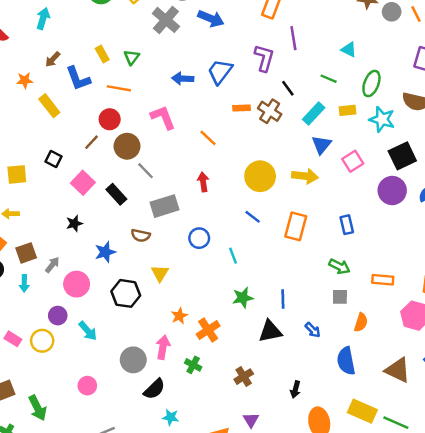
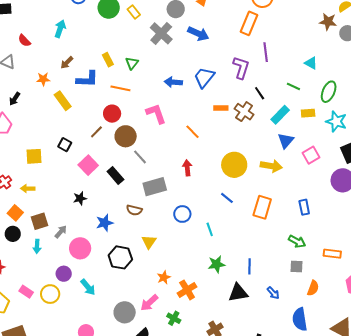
blue L-shape: (78, 79) -> (87, 79), turned -70
pink arrow: (163, 347) -> (149, 303), turned -144

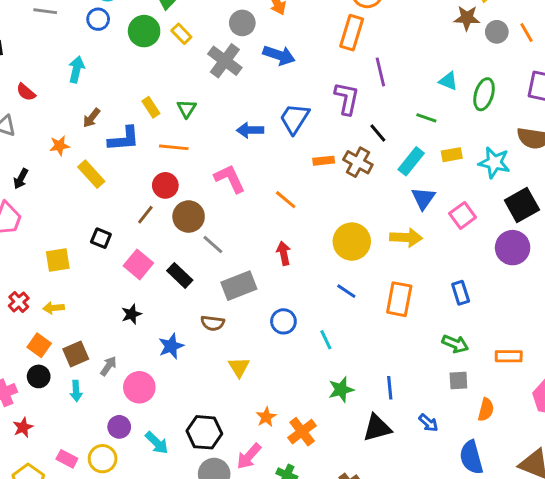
green ellipse: (329, 92) -> (484, 94), moved
black hexagon: (120, 257) -> (204, 432), moved

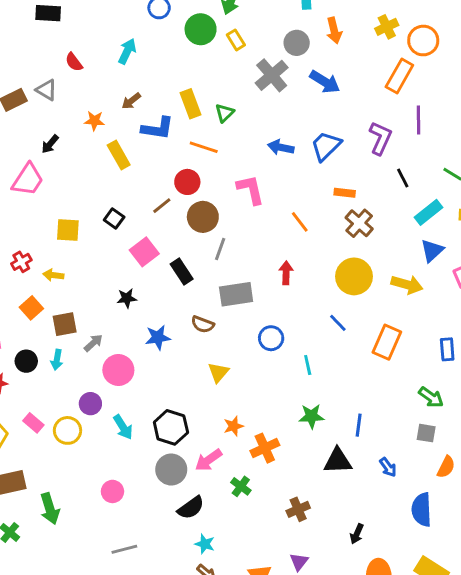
yellow rectangle: (151, 107) -> (190, 104), size x1.4
brown cross: (358, 162) -> (359, 223), moved
gray line: (213, 245) -> (220, 249), turned 55
black circle: (39, 376) -> (26, 361), moved

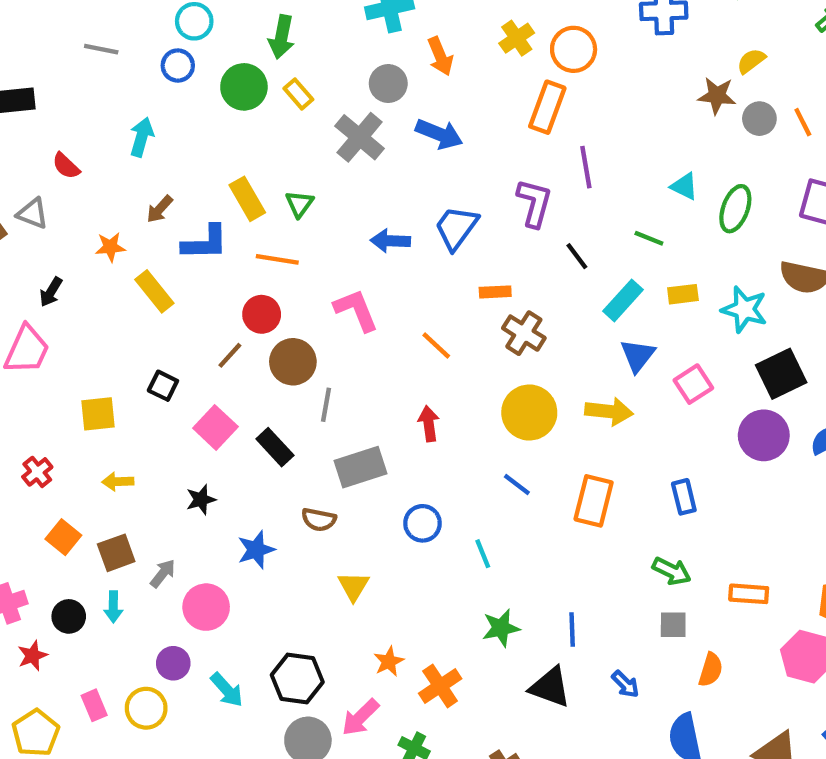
yellow arrow: (53, 275) -> (118, 482), moved
pink rectangle: (33, 423) -> (94, 705), turned 36
black triangle: (338, 461) -> (550, 687), turned 32

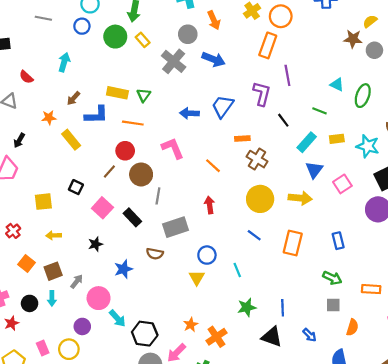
yellow rectangle: (247, 199) -> (117, 93), turned -48
yellow triangle: (353, 586) -> (197, 278), moved
cyan arrow: (227, 690) -> (117, 318), moved

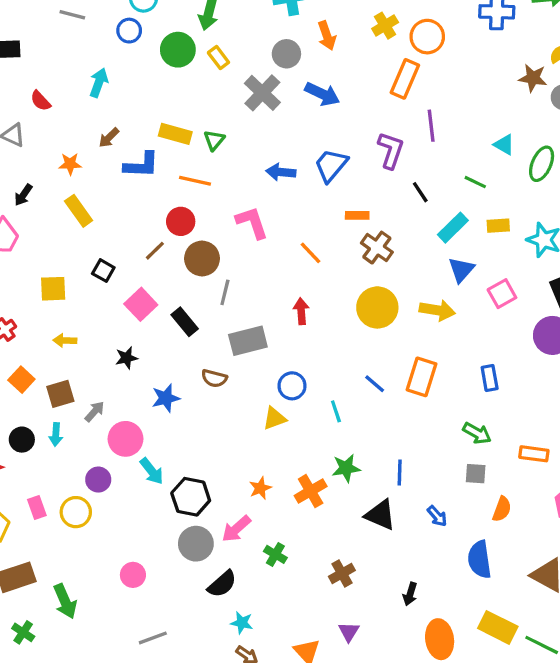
yellow rectangle: (71, 140) -> (79, 211), moved
blue line: (254, 235) -> (375, 384), moved
yellow triangle: (197, 278) -> (274, 418), turned 35
orange cross: (216, 337) -> (311, 491), moved

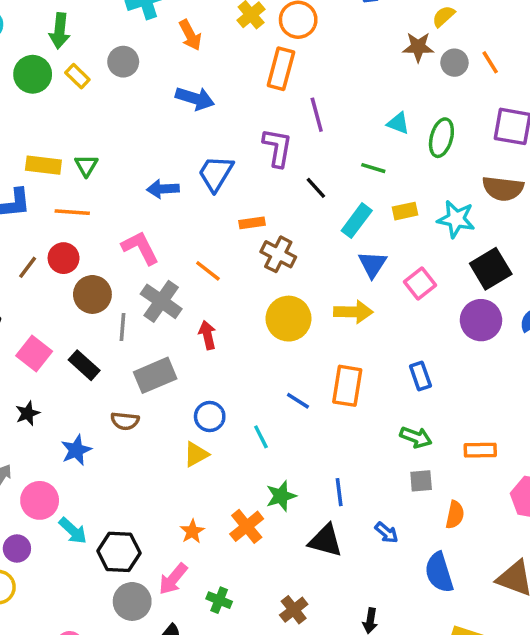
gray circle: (286, 54) -> (123, 62), moved
gray cross: (262, 93) -> (161, 301), moved
brown line: (155, 251) -> (28, 267), moved

